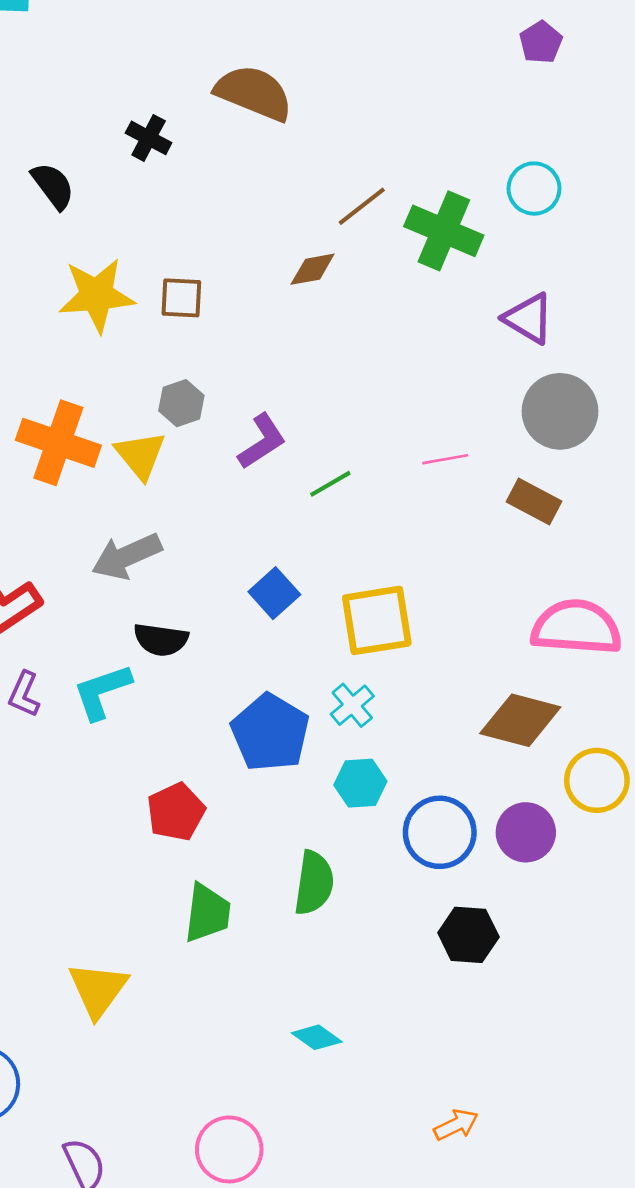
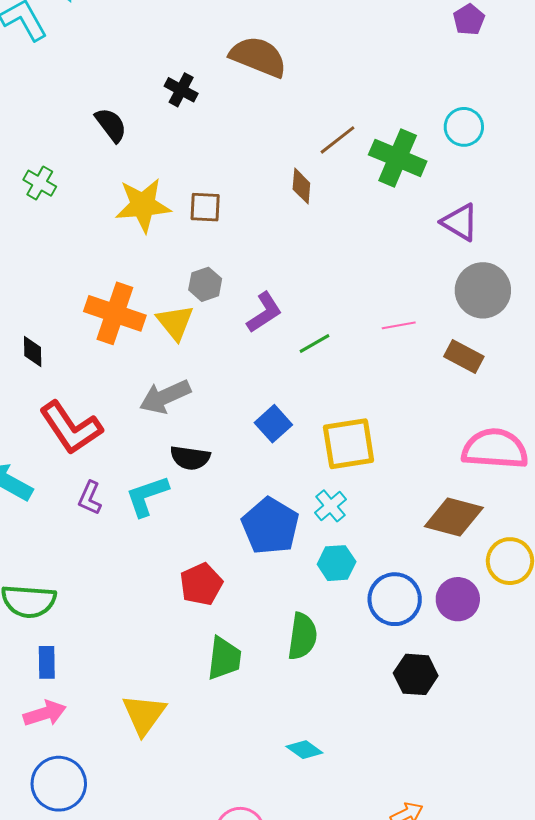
brown diamond: (313, 269) -> (301, 186), turned -75

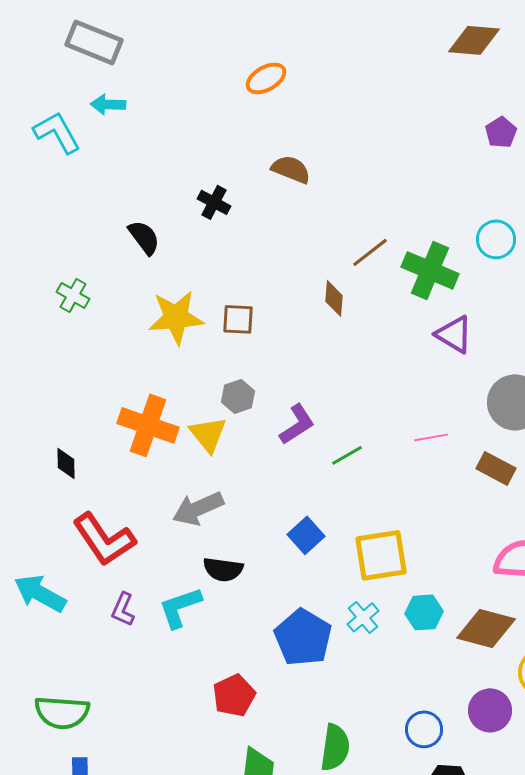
brown semicircle: (258, 57) -> (291, 169), size x0.7
purple triangle: (460, 222) -> (454, 334), moved
cyan hexagon: (337, 563) -> (424, 612), moved
blue circle: (395, 599) -> (424, 729), moved, size x0.7

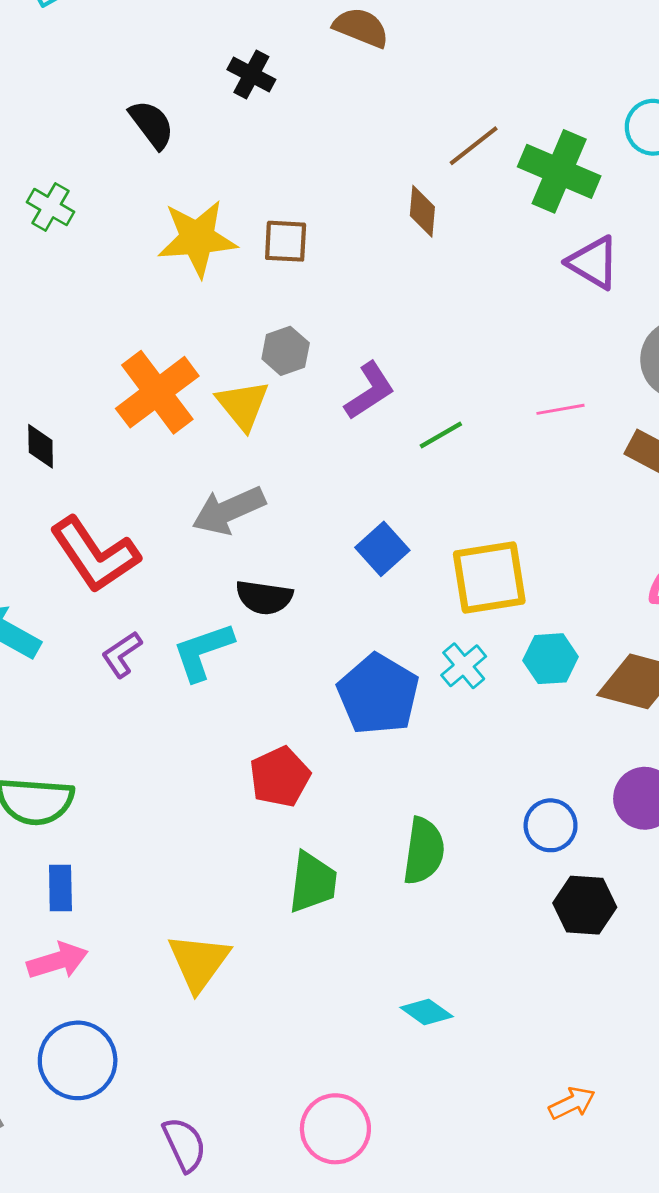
orange cross: (148, 425) -> (157, 392), turned 34
purple L-shape: (123, 609) -> (122, 654), turned 32

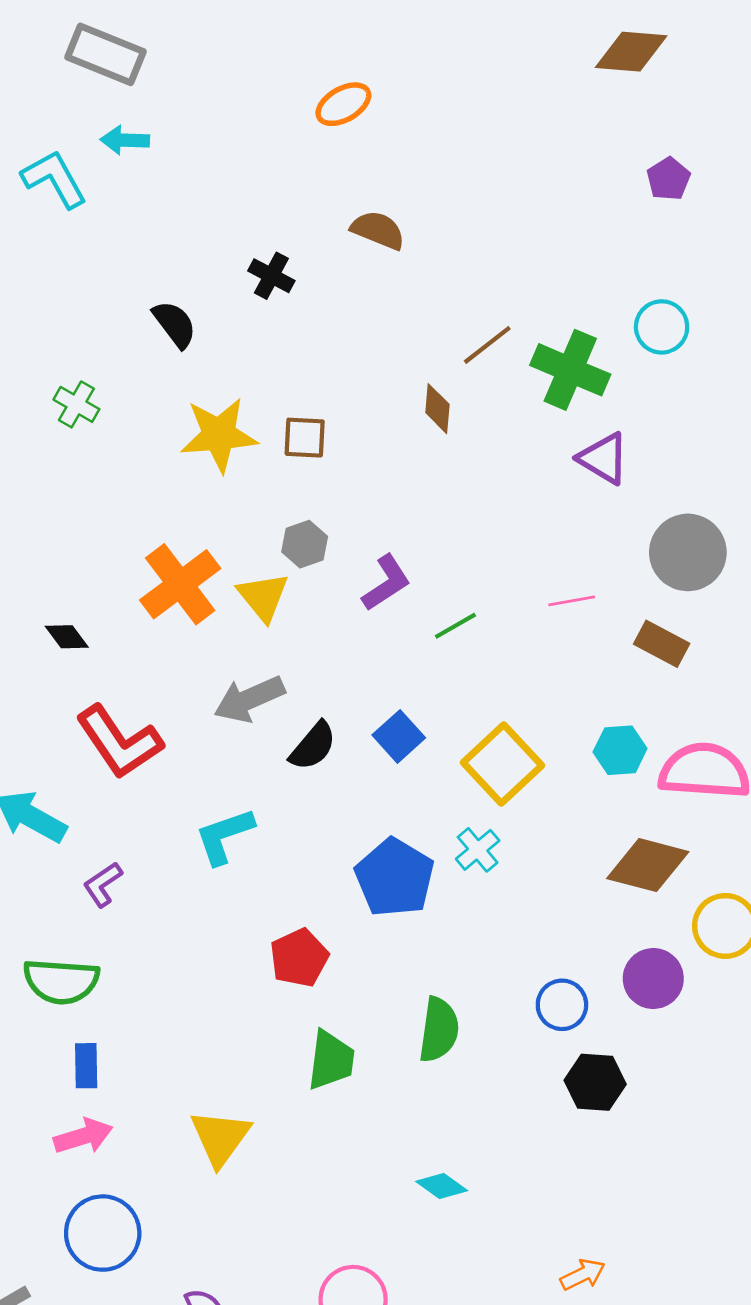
black diamond: (41, 446) -> (67, 637), turned -36
yellow square: (489, 577) -> (502, 764), turned -34
black semicircle: (264, 597) -> (313, 746), moved, turned -58
purple L-shape: (122, 654) -> (103, 884), moved
cyan hexagon: (551, 659) -> (620, 750), moved

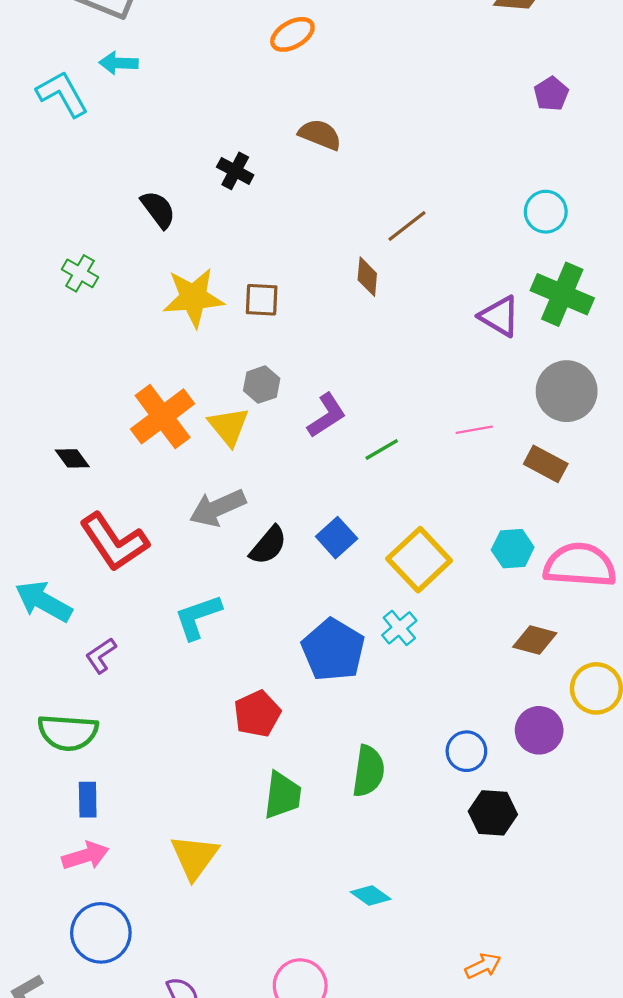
green cross: (570, 370) -> (562, 294), moved
brown diamond: (648, 865) -> (535, 640), size x0.7

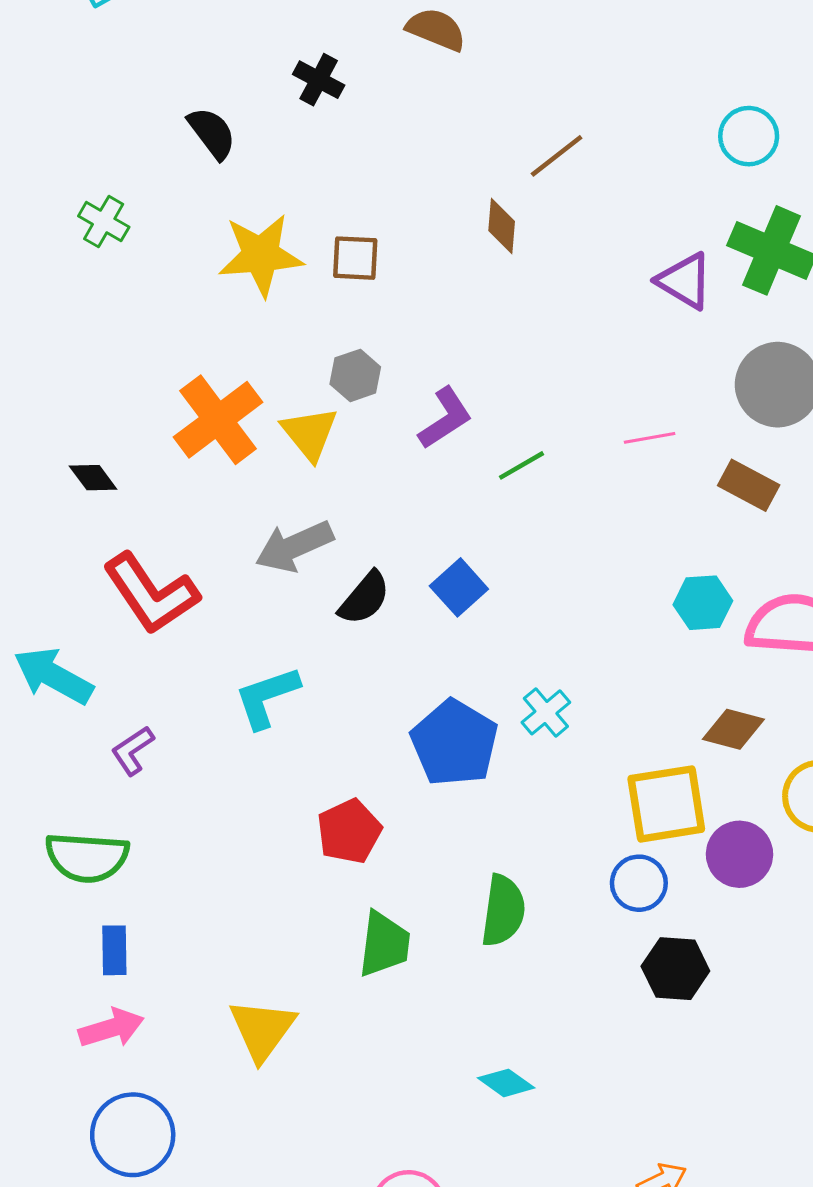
yellow square: (419, 560) -> (666, 804), moved, turned 34

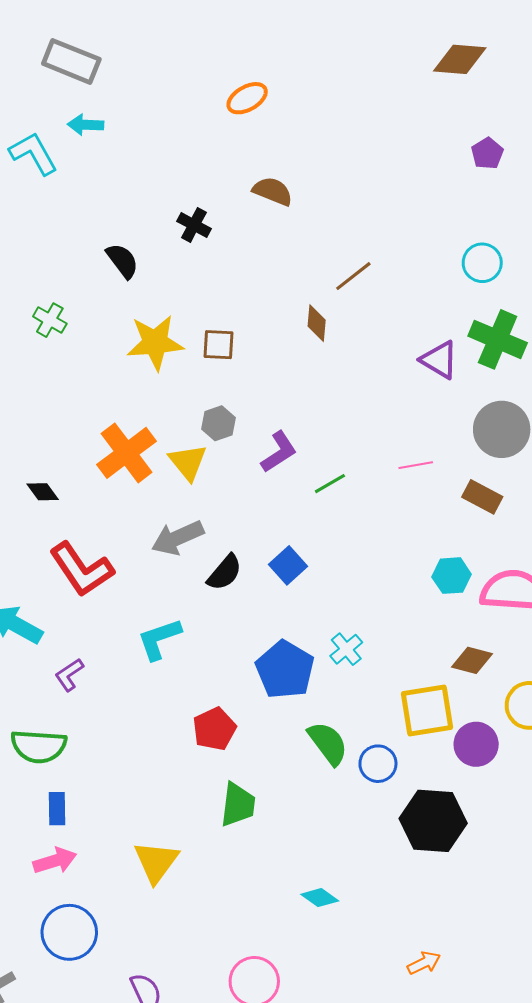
blue circle: (639, 883) -> (378, 764), moved
green semicircle: (503, 911) -> (328, 743), moved, turned -45
black hexagon: (675, 969) -> (433, 821), size x1.5

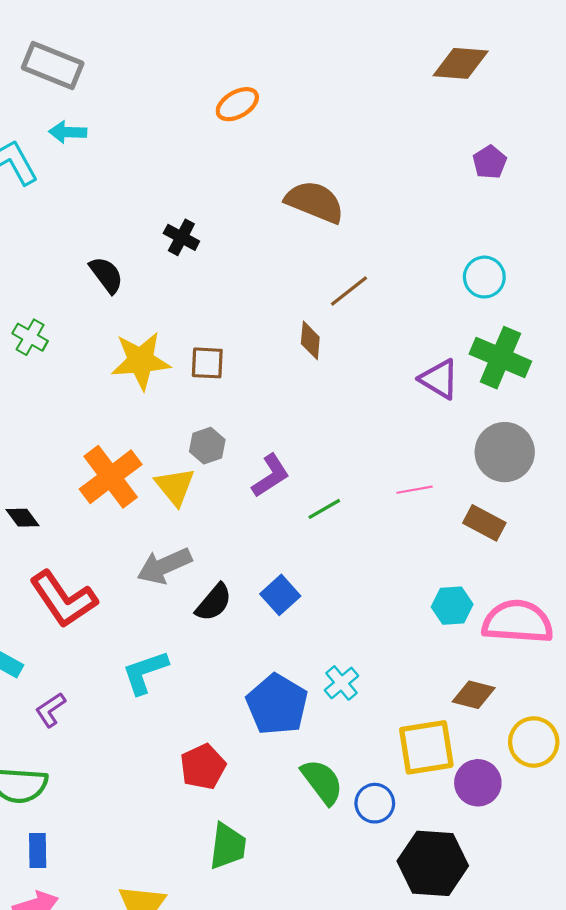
brown semicircle: (273, 191) -> (315, 202), moved, size x1.4

